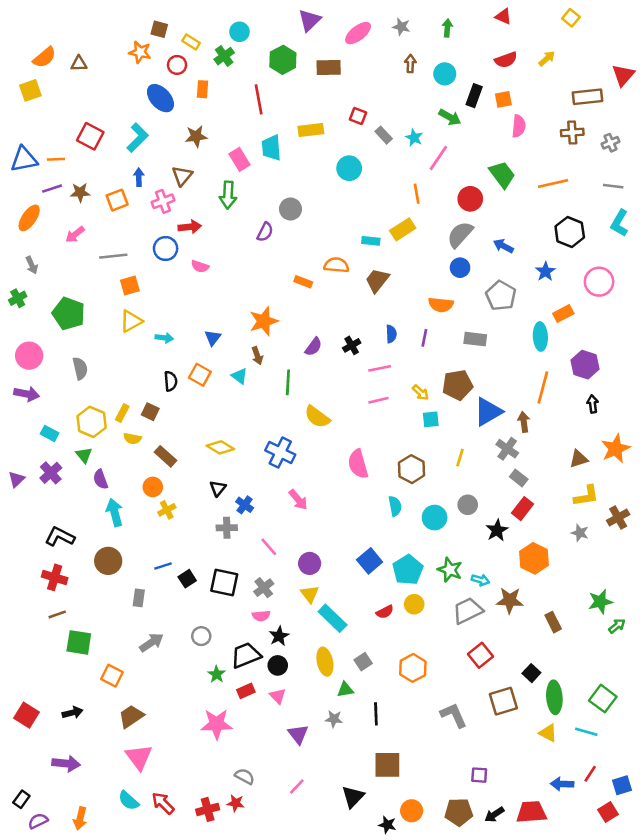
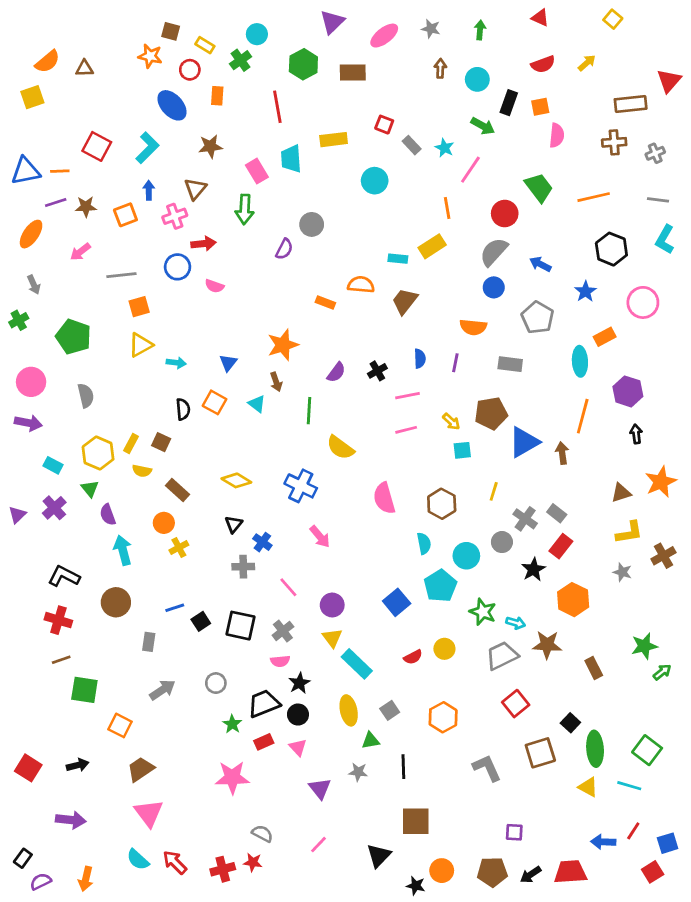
gray cross: (507, 449) -> (525, 519), moved
cyan pentagon: (408, 570) -> (440, 586), moved

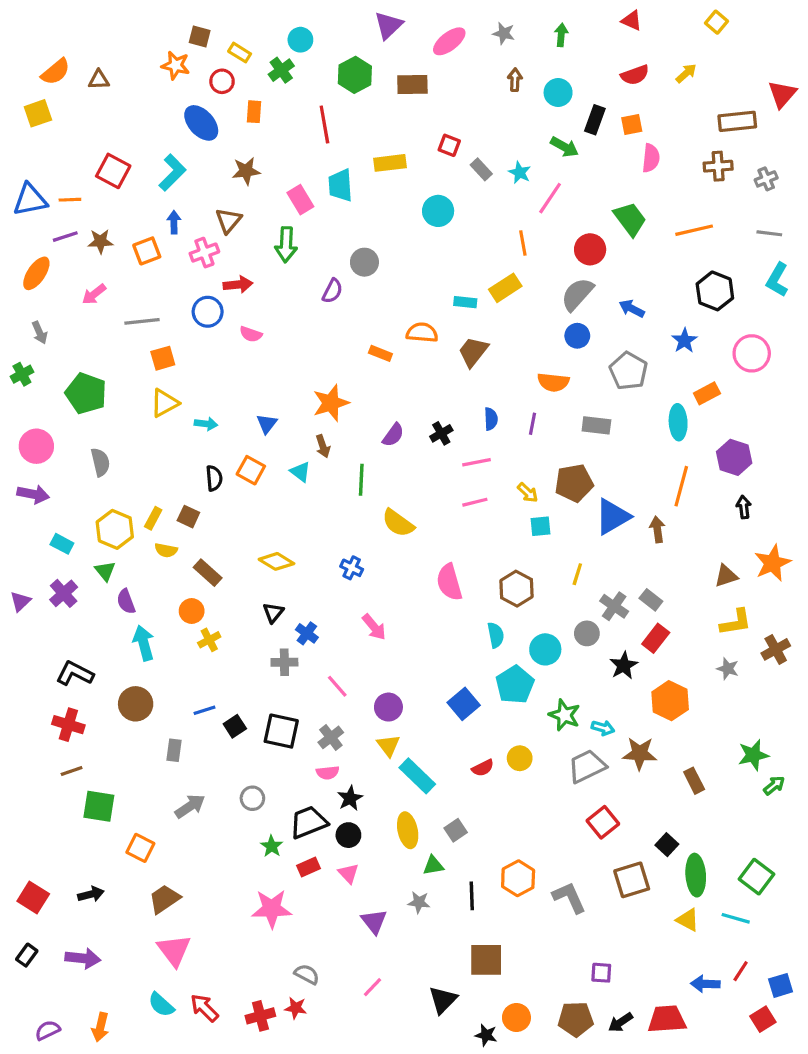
blue cross: (301, 486) -> (352, 568), size x0.6
orange hexagon: (443, 717) -> (518, 878), moved
black rectangle: (23, 858) -> (27, 955), moved

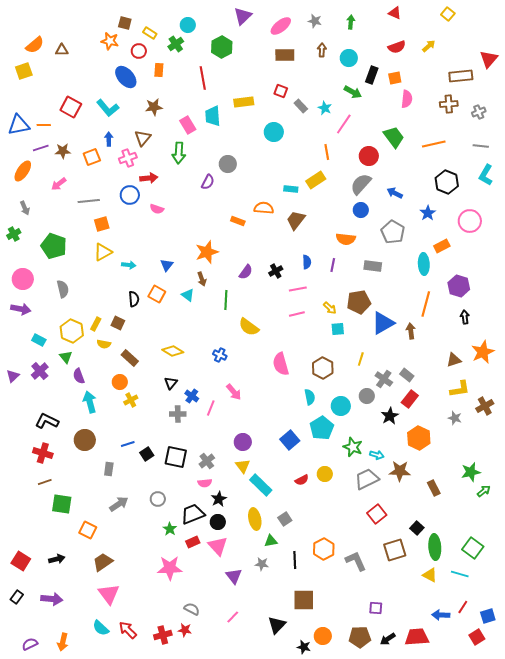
brown rectangle: (412, 85) -> (285, 55), moved
cyan L-shape: (172, 173) -> (108, 108), turned 95
pink line: (337, 686) -> (211, 408), moved, turned 63
pink triangle: (348, 873) -> (218, 546), size x1.5

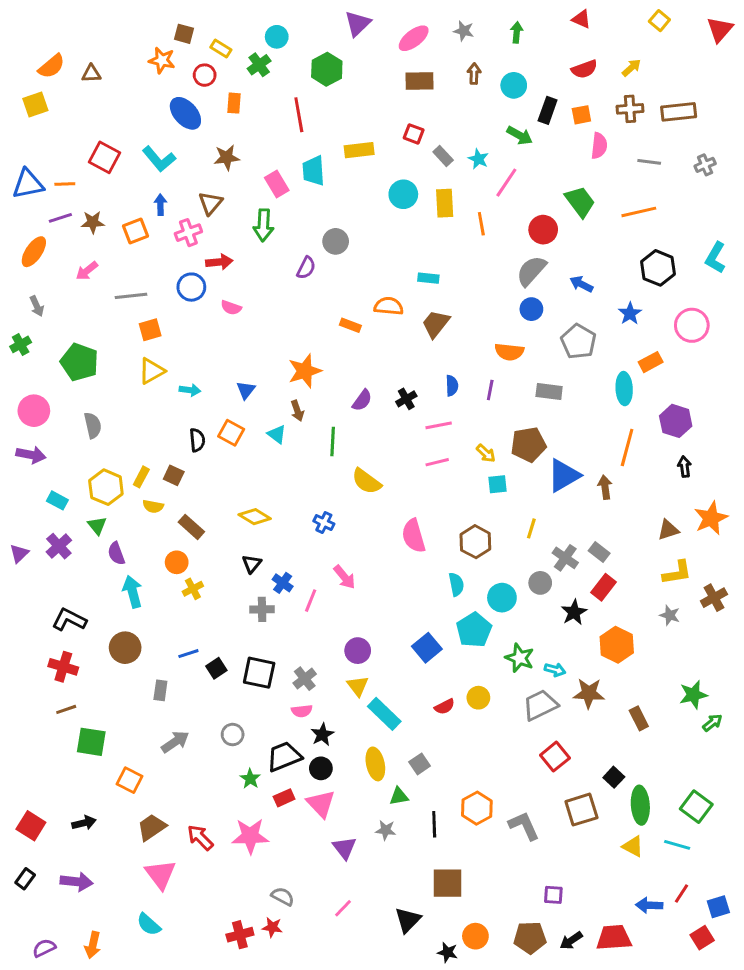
red triangle: (489, 59) -> (720, 29), moved
brown cross: (449, 104) -> (630, 109), moved
gray line: (481, 146) -> (649, 162), moved
yellow rectangle: (316, 180) -> (445, 203), moved, turned -60
red arrow: (128, 630) -> (200, 838), moved

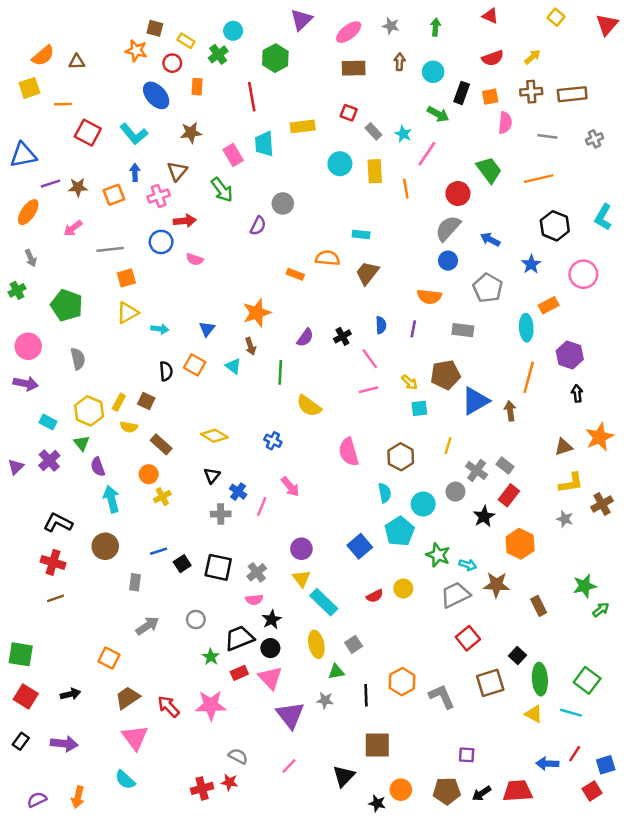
orange line: (65, 184) -> (63, 104), moved
green arrow: (263, 225) -> (222, 190), turned -40
pink line: (439, 425) -> (370, 359), turned 65
green square: (91, 742) -> (21, 654), moved
purple triangle: (344, 848) -> (290, 715), size x1.4

